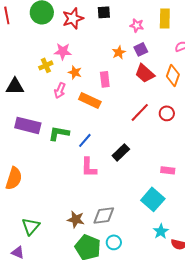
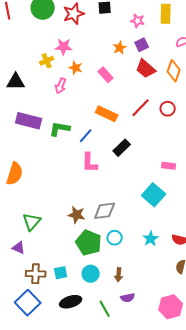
pink rectangle: (105, 79) -> (106, 75), turned -35
orange rectangle: (90, 100) -> (107, 114), moved
cyan star: (161, 231) -> (151, 239), moved

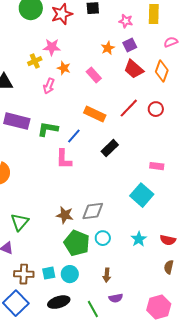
pink L-shape: (90, 163) -> (64, 159), moved
cyan circle: (91, 274) -> (70, 274), moved

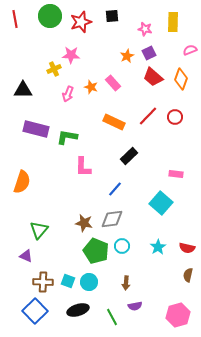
orange star: (64, 68) -> (91, 87), moved
blue line: (74, 136) -> (115, 189), moved
cyan square: (49, 273) -> (68, 281), turned 32

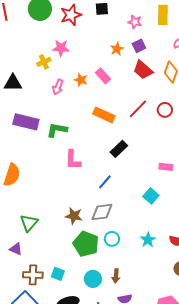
cyan square: (161, 203) -> (151, 196), size x0.7
cyan circle: (89, 282) -> (93, 279), moved

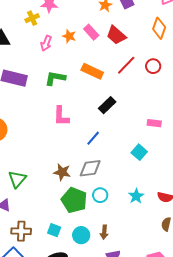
red trapezoid: (143, 70) -> (116, 35), moved
green L-shape: (57, 130) -> (55, 78), moved
cyan square: (58, 274) -> (54, 230), moved

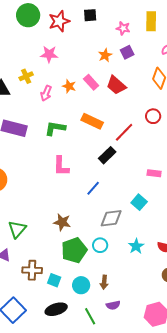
yellow cross: (32, 18) -> (26, 76), moved
red line: (126, 65) -> (124, 132), moved
gray diamond: (90, 168) -> (111, 218), moved
green pentagon: (74, 200) -> (74, 250), turned 30
brown cross: (21, 231) -> (32, 270), moved

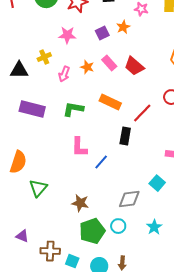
purple square: (127, 52) -> (102, 33), moved
orange star: (105, 55) -> (123, 27), moved
black rectangle: (107, 155) -> (125, 136), turned -36
blue line: (93, 188) -> (101, 162), moved
green triangle: (17, 229) -> (38, 188), moved

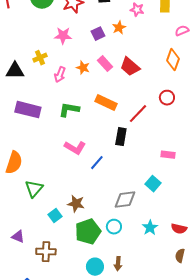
pink L-shape: (79, 147) -> (75, 148), turned -60
cyan square: (72, 261) -> (55, 216), moved, turned 32

